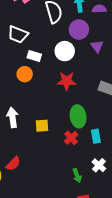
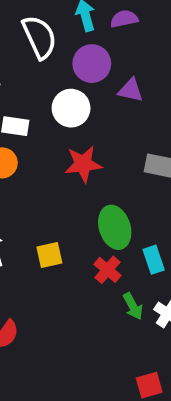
purple triangle: (97, 46) -> (131, 90), turned -32
green arrow: (77, 176) -> (133, 306), moved

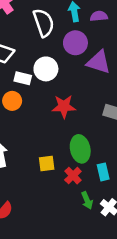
purple triangle: (131, 90) -> (99, 62), size x1.5
white circle: (71, 108) -> (46, 69), moved
yellow square: (49, 255) -> (47, 163), moved

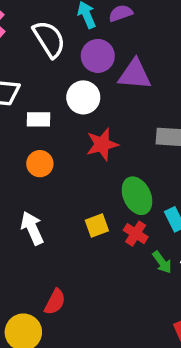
white circle: (46, 69) -> (83, 97), moved
orange circle: (12, 101) -> (40, 164), moved

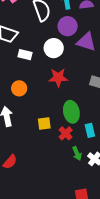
orange circle: (40, 164) -> (19, 88), moved

